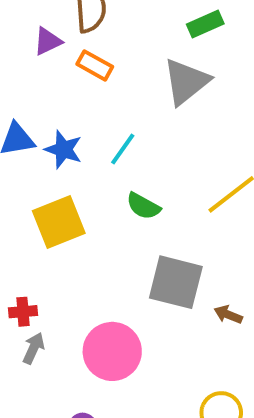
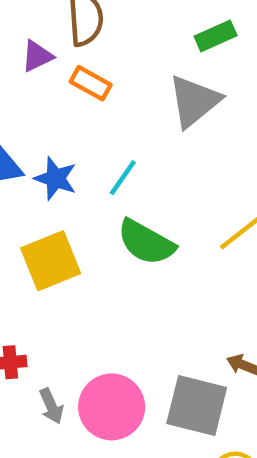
green semicircle: (143, 206) -> (146, 242), size x1.5
gray square: (176, 282) -> (197, 405), moved
gray arrow: (34, 348) -> (51, 406), moved, turned 132

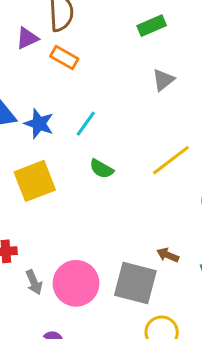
gray triangle: (194, 101) -> (163, 80), moved, size x0.6
green semicircle: (146, 242) -> (101, 169), size x0.6

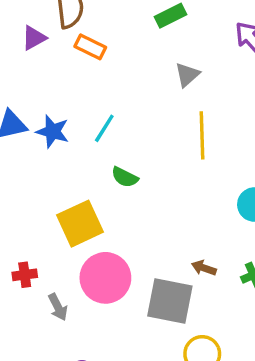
orange rectangle: (64, 57) -> (90, 47), moved
yellow line: (171, 160) -> (202, 135), moved, turned -51
yellow square: (35, 181) -> (80, 224), moved
pink circle: (76, 283) -> (105, 278), moved

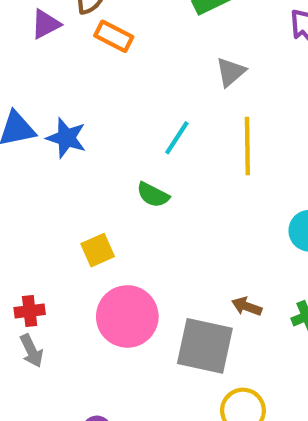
cyan line: (104, 128) -> (177, 138), moved
yellow square: (80, 224) -> (98, 250), size x0.6
gray arrow: (58, 307) -> (32, 351), moved

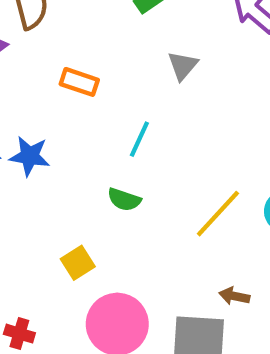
orange rectangle: (114, 36) -> (79, 82), moved
yellow line: (247, 146) -> (218, 214), moved, turned 52
red cross: (30, 311) -> (19, 334), turned 32

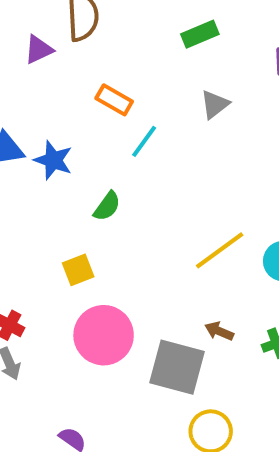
cyan line: (139, 139) -> (144, 141), moved
green semicircle: (124, 199) -> (107, 206), moved, turned -84

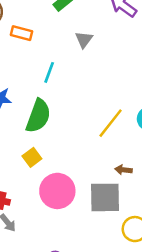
orange rectangle: (114, 100) -> (22, 33), moved
green semicircle: (107, 206) -> (38, 116), size x1.8

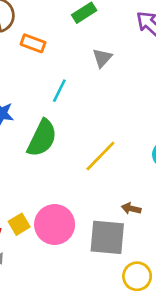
yellow line: (111, 123) -> (100, 156), moved
yellow square: (32, 157) -> (19, 224), moved

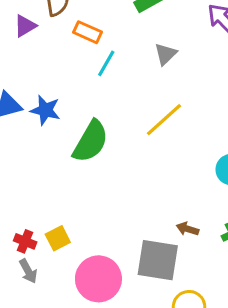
cyan line: (59, 91) -> (106, 63), moved
yellow line: (100, 156) -> (164, 120), moved
pink circle: (55, 225) -> (98, 279), moved

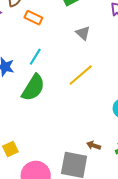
gray triangle: (166, 54) -> (83, 33), turned -35
cyan line: (106, 63) -> (35, 57), moved

